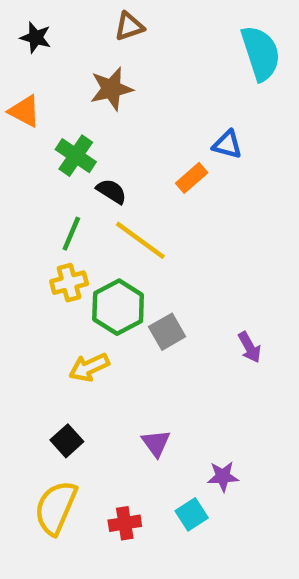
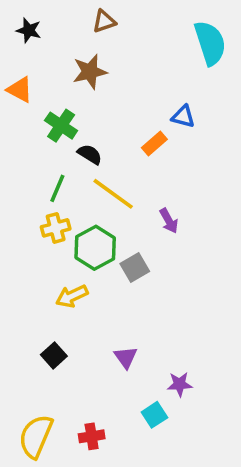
purple arrow: (250, 347) -> (169, 221), moved
yellow semicircle: (56, 508) -> (36, 436), moved
red cross: (125, 523) -> (92, 436), moved

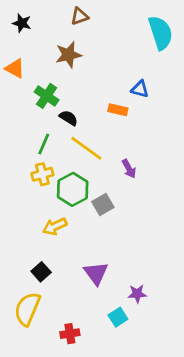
orange rectangle: (154, 144) -> (118, 110), turned 54
purple triangle: (126, 357) -> (96, 273), size x1.4
yellow semicircle: (36, 436) -> (27, 309), moved

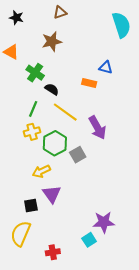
purple arrow: (129, 169) -> (97, 128), size x1.6
black square: (41, 272) -> (31, 206), turned 32
purple triangle: (96, 273) -> (52, 194), moved
purple star: (137, 294) -> (104, 222), size x1.5

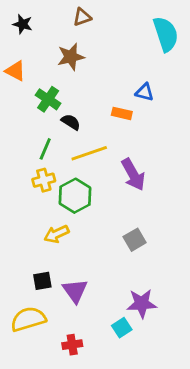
yellow line: (65, 112) -> (89, 153), turned -55
gray square: (78, 155) -> (135, 240), moved
purple triangle: (52, 194) -> (75, 291), moved
yellow semicircle: (21, 234) -> (28, 319), turned 50

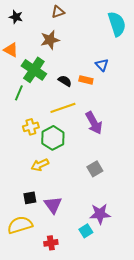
blue triangle: (144, 92) -> (102, 65), turned 32
green cross: (48, 99) -> (34, 70), size x1.4
black semicircle: (71, 122) -> (65, 81), moved
green line: (45, 149) -> (19, 93), moved

